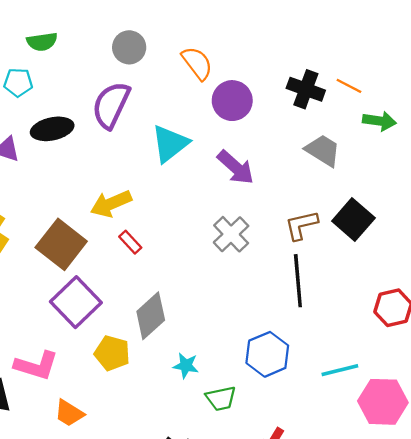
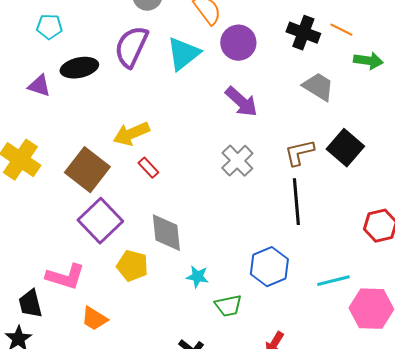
cyan triangle: (170, 144) -> (183, 54), moved
gray diamond: (151, 316) -> (166, 233), turned -54

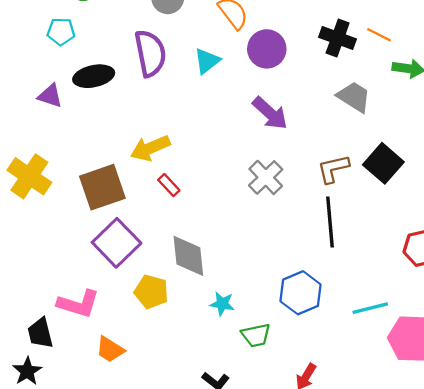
purple semicircle: (131, 47) -> (150, 53), turned 144
cyan triangle: (183, 54) -> (207, 61), size x0.7
brown square: (87, 170) -> (102, 187), turned 33

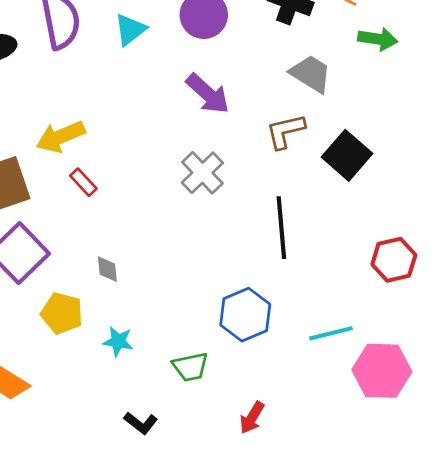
brown L-shape: (333, 169) -> (285, 131), moved
gray diamond: (188, 256) -> (107, 269), size x0.5
cyan star: (222, 304) -> (118, 341), moved

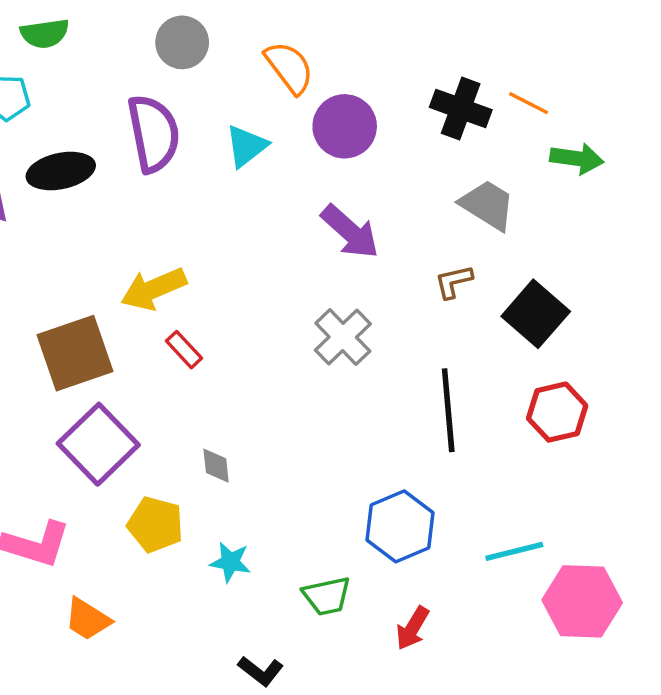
brown L-shape: (285, 131) -> (454, 282), size x0.7
red hexagon: (394, 260) -> (557, 412), moved
red arrow: (252, 418) -> (412, 628), moved

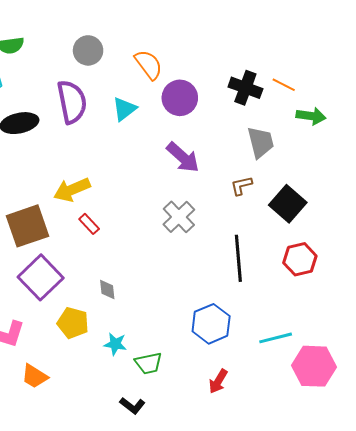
gray trapezoid: (487, 205) -> (261, 142), turned 44
green trapezoid: (327, 596) -> (149, 363), moved

